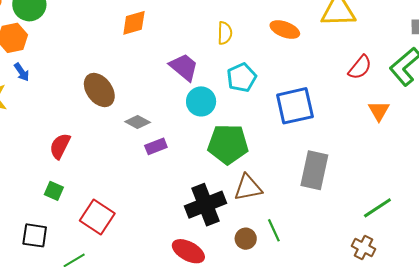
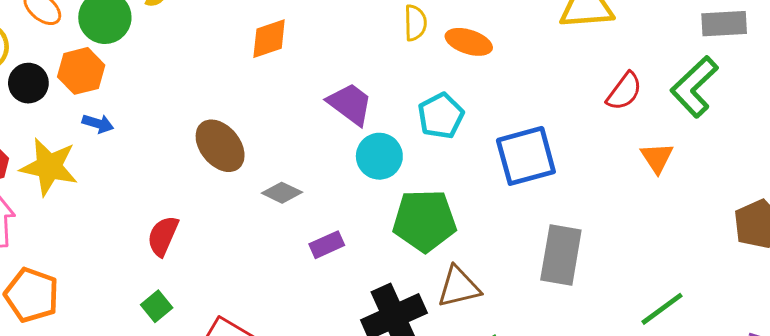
orange ellipse: (285, 30) -> (469, 42), moved
yellow semicircle: (225, 33) -> (415, 23), moved
blue arrow: (22, 72) -> (98, 124), turned -36
purple rectangle: (156, 146) -> (327, 245), moved
green square: (54, 191) -> (157, 306), turned 30

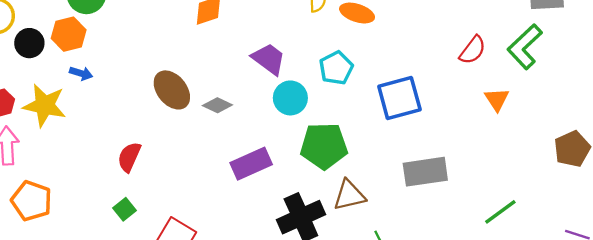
gray diamond: (282, 193) -> (217, 105), moved
purple rectangle: (327, 245) -> (251, 164), size x1.6
gray rectangle: (561, 255) -> (425, 172), turned 72

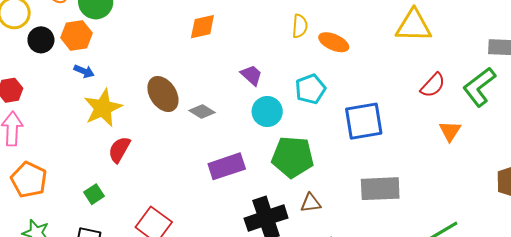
purple trapezoid: (269, 59) -> (251, 75), size x0.7
yellow star: (45, 105) -> (103, 108), moved, turned 30
brown triangle: (349, 195) -> (311, 203), size x0.7
green square: (125, 209) -> (94, 194), moved

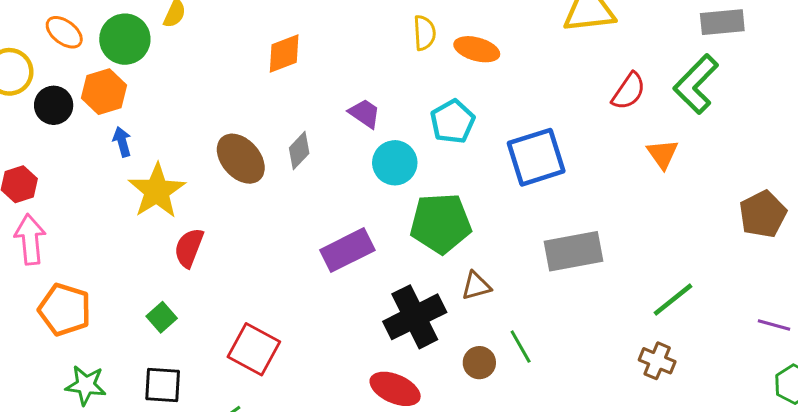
blue arrow: (84, 71) -> (122, 142), turned -120
gray diamond: (202, 112) -> (299, 151), moved, turned -70

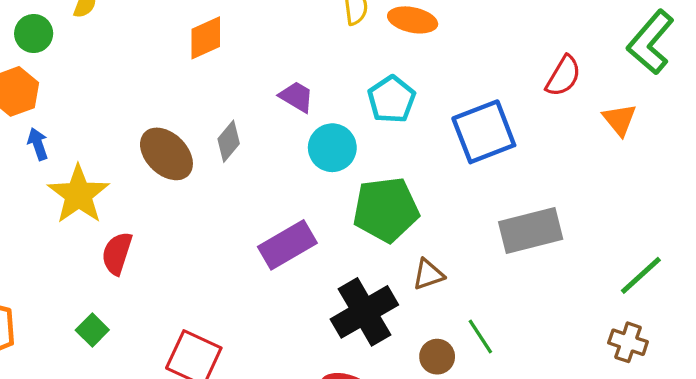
green circle: (125, 39) -> (34, 34), size x0.7
red semicircle: (629, 91) -> (563, 76), moved

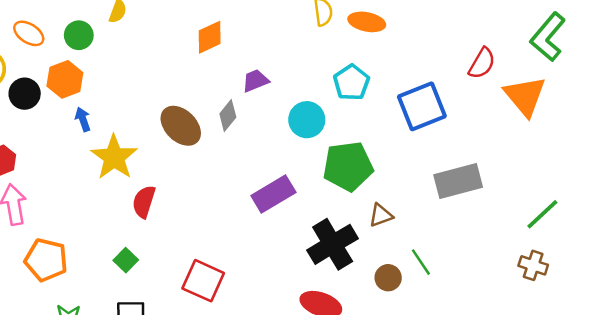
purple trapezoid: (296, 97) -> (255, 81), moved, turned -52
orange triangle: (620, 120) -> (525, 96), size x1.6

